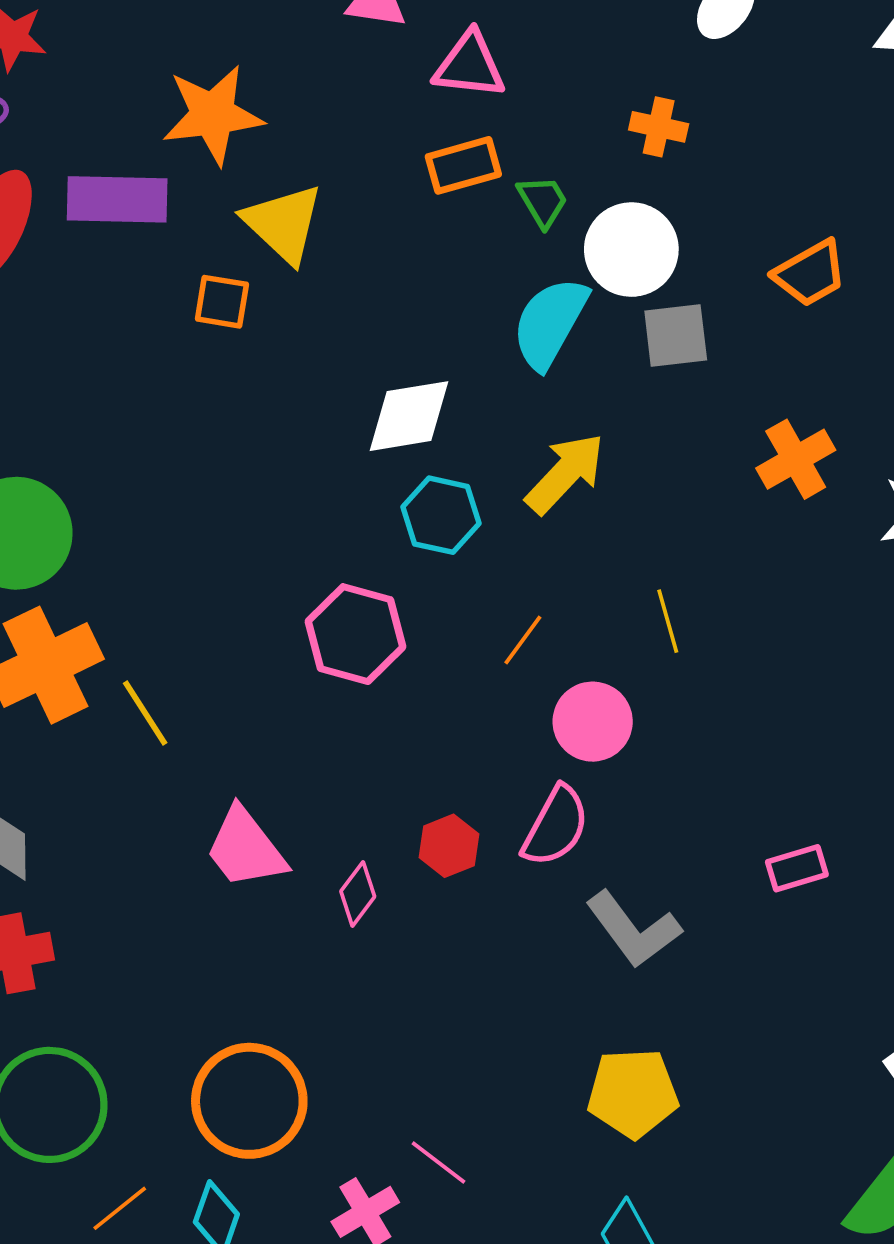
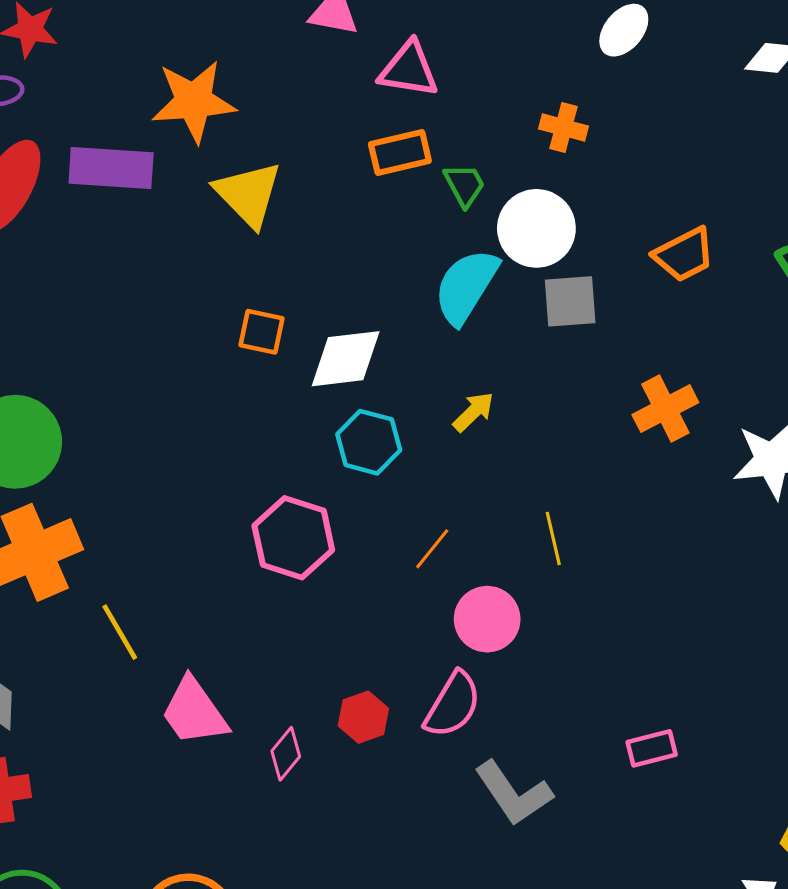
orange square: (222, 302) -> (261, 332), moved
yellow arrow: (565, 473) -> (473, 412), size x0.6
yellow line: (145, 713) -> (120, 632), moved

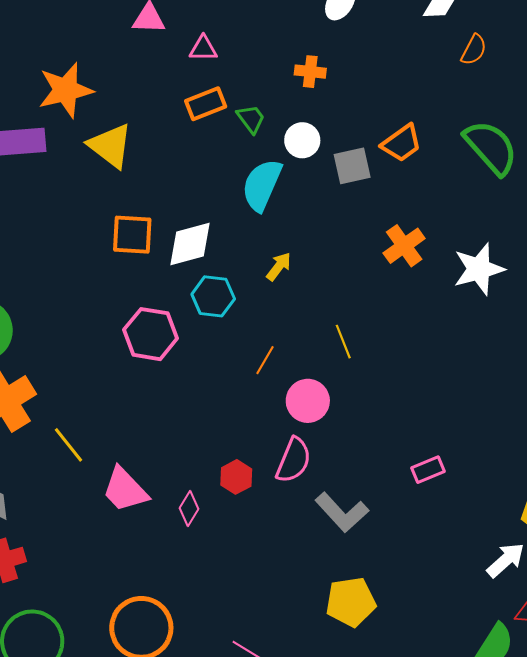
pink triangle: (409, 69) -> (203, 49), size x0.7
white circle: (536, 228) -> (302, 140), size x0.7
gray square: (570, 301) -> (352, 166), moved
orange square: (261, 332) -> (132, 235), size x1.4
pink hexagon: (293, 538) -> (151, 334), moved

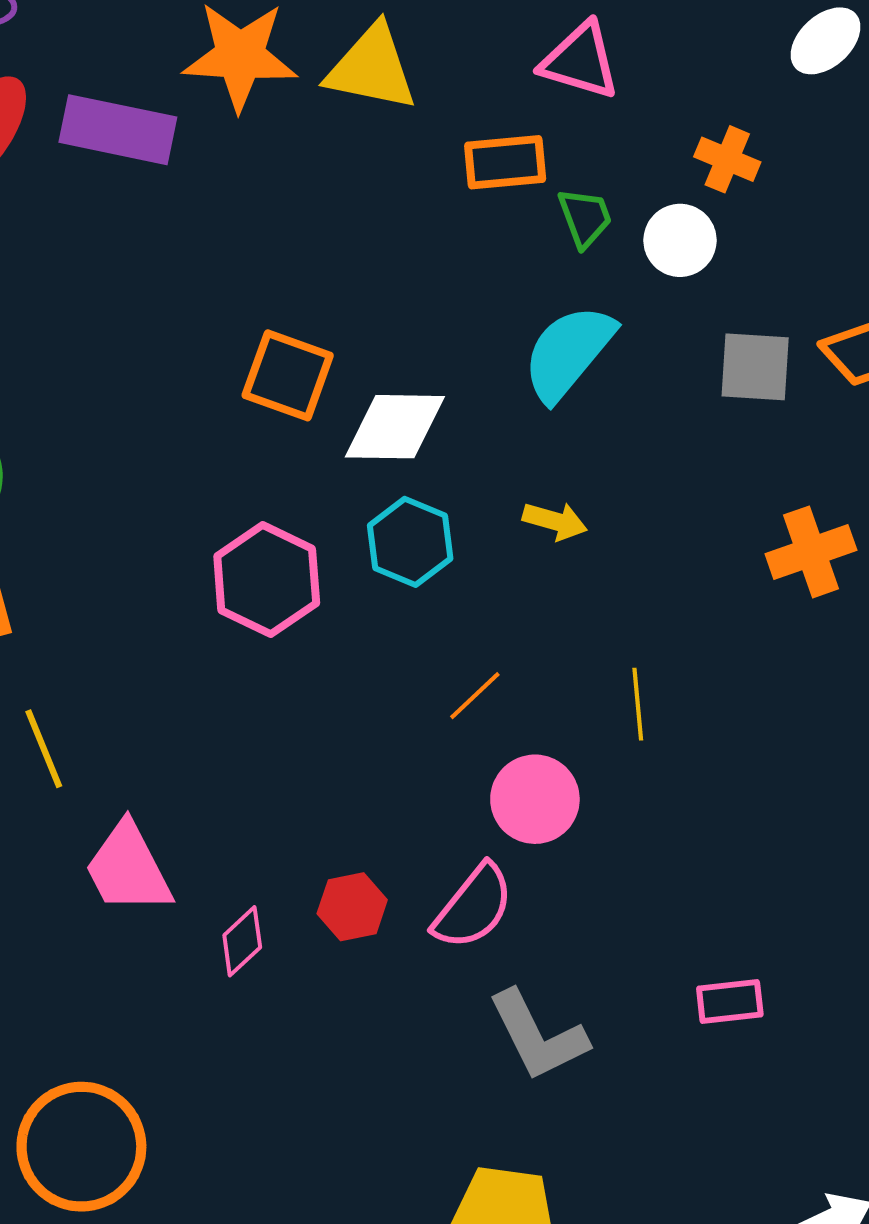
pink triangle: (203, 49) -> (580, 61), moved, size x1.4
white circle: (302, 140) -> (680, 240), moved
yellow triangle: (110, 146) -> (372, 68), moved, turned -42
yellow arrow: (279, 266) -> (555, 521), turned 52

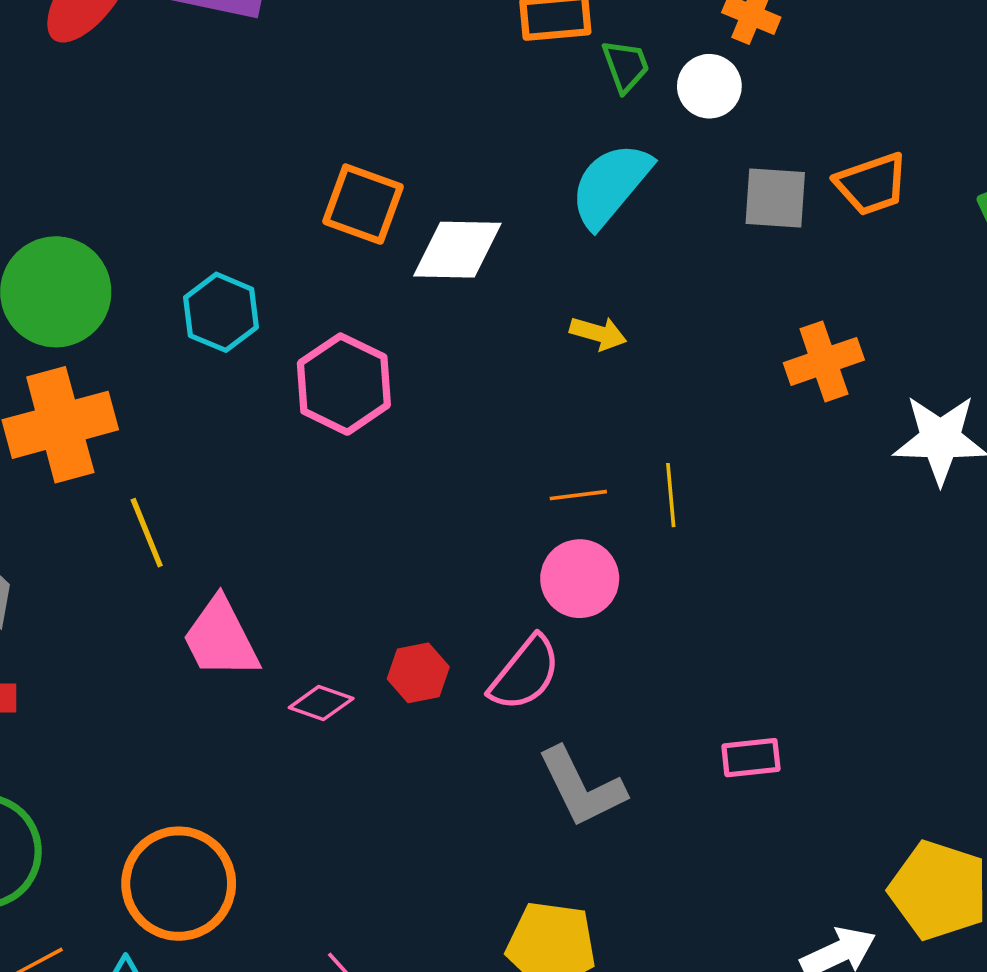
cyan hexagon: (410, 542) -> (221, 312), moved
orange line: (475, 696) -> (578, 495), moved, turned 36
pink diamond: (242, 941) -> (321, 703), turned 62

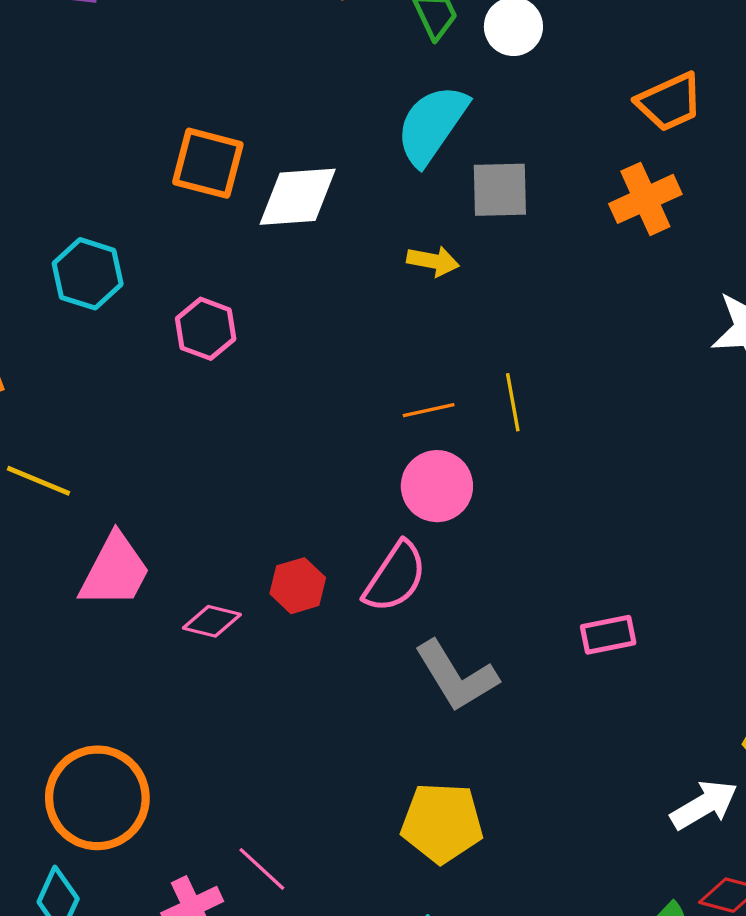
gray square: (775, 198) -> (500, 190), moved
orange cross: (824, 361) -> (645, 199), moved
pink hexagon: (344, 384) -> (206, 329), size x0.7
yellow line: (147, 533) -> (39, 481), turned -40
pink trapezoid: (221, 638) -> (115, 571), turned -120

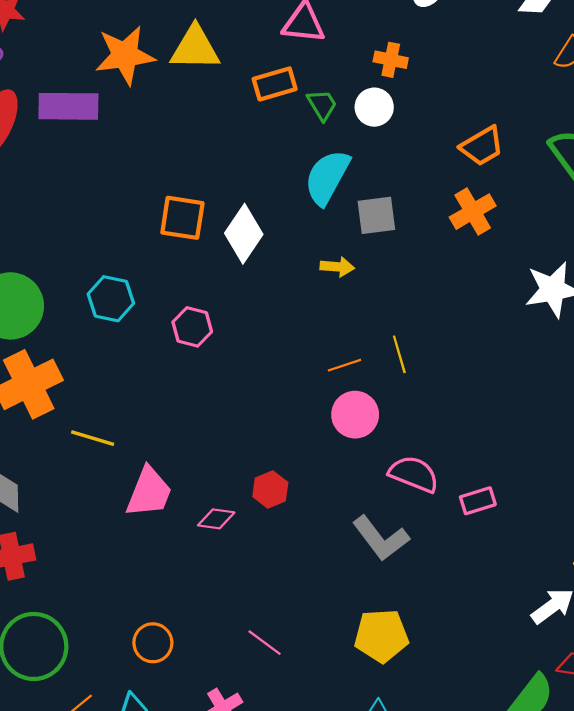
white diamond: (298, 197) -> (244, 234), turned -46
pink semicircle: (395, 577) -> (414, 474), moved, turned -96
orange circle: (97, 798) -> (153, 643), size x0.6
pink line: (262, 869) -> (265, 643), moved

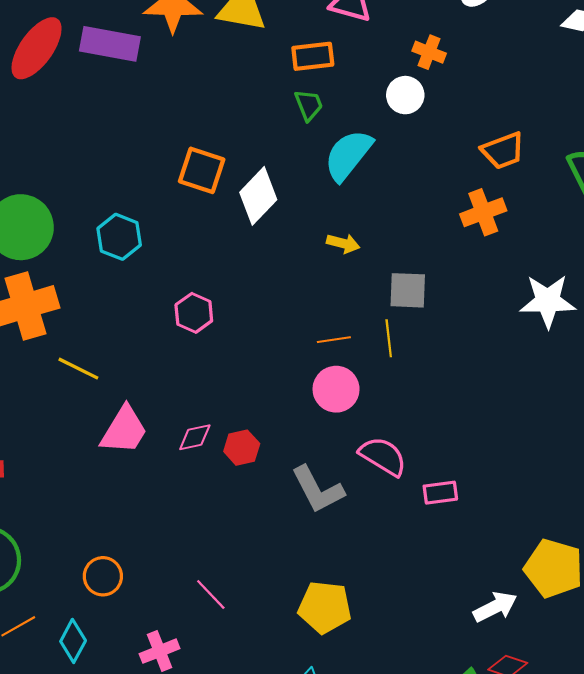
green trapezoid: (322, 105) -> (309, 105), moved
gray square: (376, 215) -> (408, 290), moved
pink hexagon: (192, 327) -> (194, 313), moved
pink diamond: (216, 519) -> (195, 437), moved, turned -30
gray L-shape: (381, 538) -> (318, 490), moved

